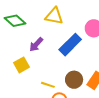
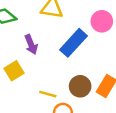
purple arrow: (36, 44) -> (31, 44), turned -63

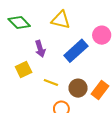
yellow line: (48, 94) -> (51, 82), moved

